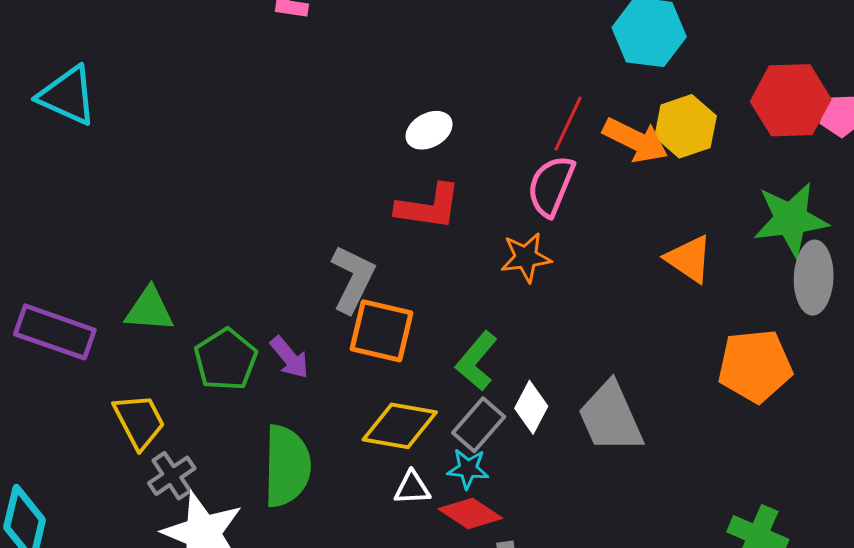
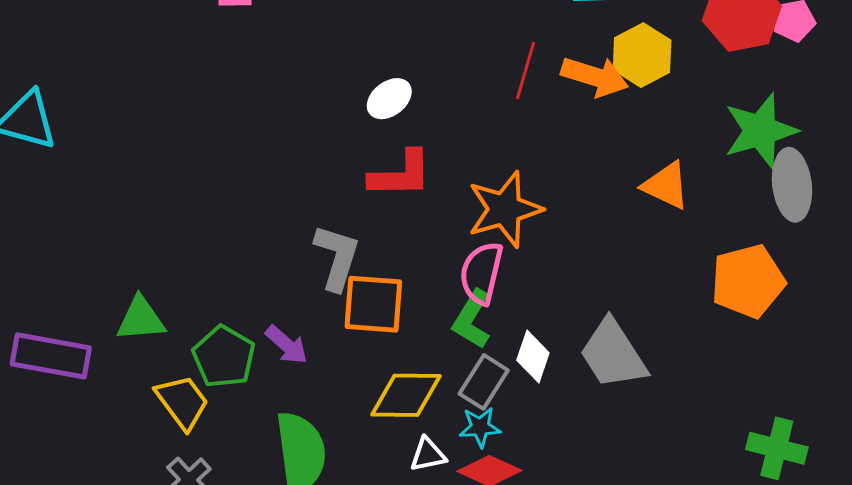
pink semicircle: (551, 186) -> (481, 273), moved
orange star: (526, 257) -> (505, 209), size x1.5
yellow trapezoid: (139, 421) -> (182, 402), moved

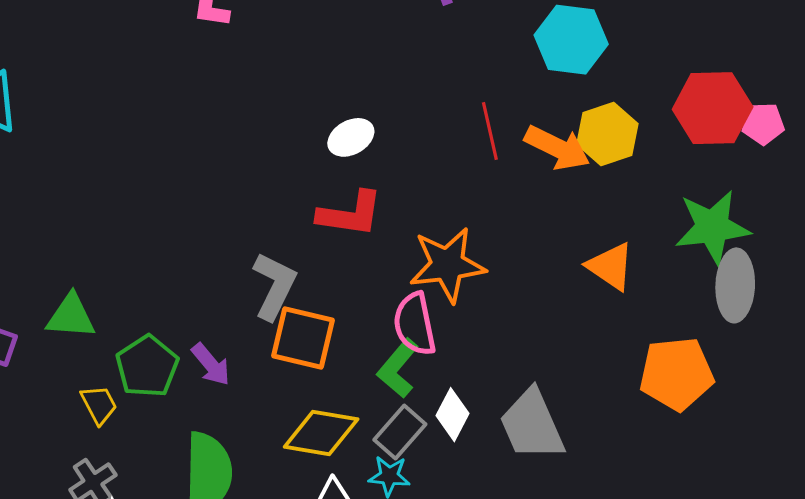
red line: (526, 71) -> (490, 131), turned -38
pink semicircle: (481, 273) -> (415, 324), turned -34
yellow trapezoid: (182, 402) -> (99, 405), size x0.7

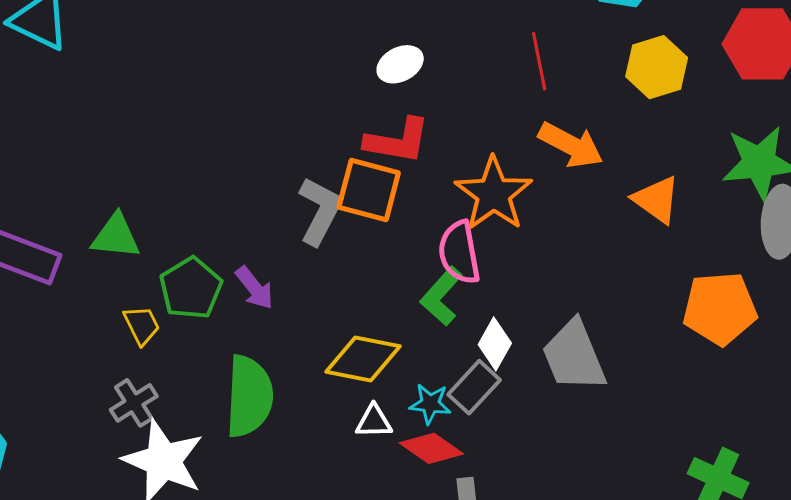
orange arrow: (557, 148) -> (571, 145), moved
orange star: (447, 265) -> (494, 194), turned -30
orange square: (303, 338) -> (369, 190), moved
gray rectangle: (400, 432) -> (474, 387), moved

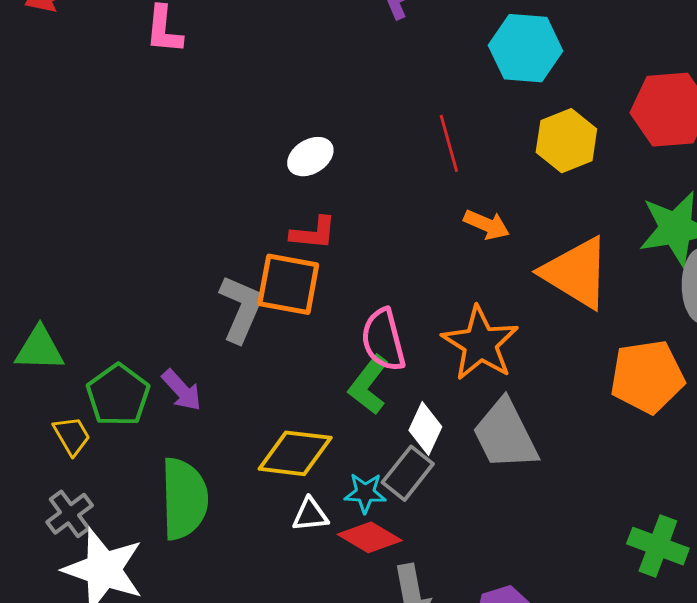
red L-shape: (397, 141) -> (313, 233), size x0.7
orange arrow: (571, 145) -> (487, 225), size x0.7
orange star: (494, 194) -> (480, 343), moved
orange triangle: (657, 200) -> (576, 273), size x1.5

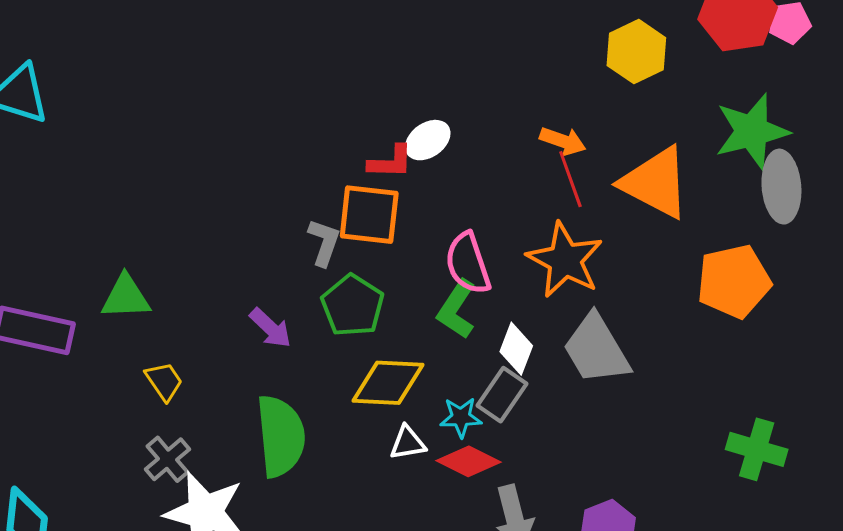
red line: (449, 143) -> (570, 179), moved
white ellipse: (310, 157) -> (428, 140), moved
gray L-shape: (241, 309) -> (324, 242), size x0.7
green pentagon: (118, 395) -> (353, 306), moved

